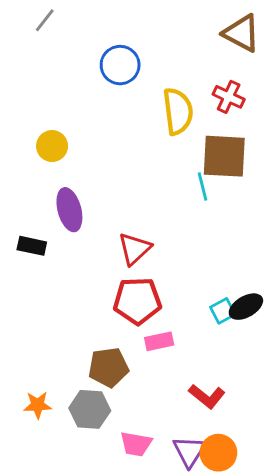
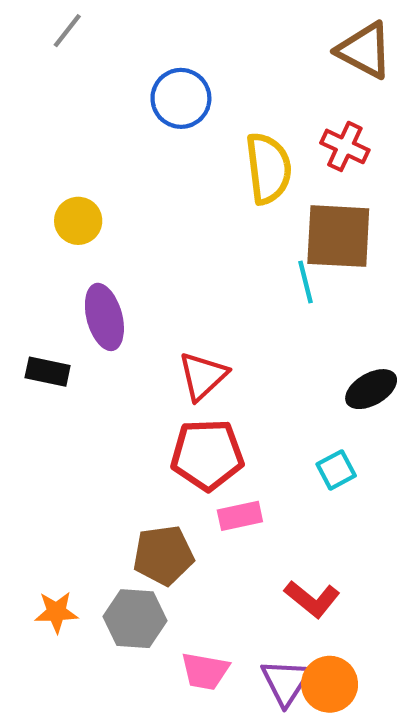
black ellipse: (246, 307) -> (371, 389), moved

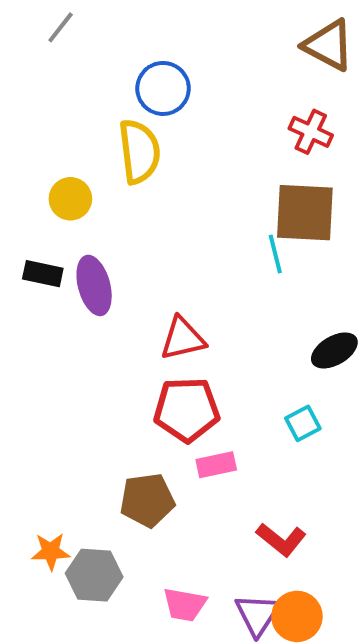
yellow semicircle: (268, 168) -> (139, 152), moved
black rectangle: (48, 372) -> (43, 274), moved
red triangle: (203, 376) -> (183, 339), turned 30
gray hexagon: (135, 619) -> (94, 575), moved

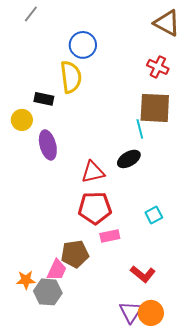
yellow circle: (70, 199) -> (22, 120), moved
black rectangle: (43, 274) -> (44, 99), moved
black ellipse: (334, 350) -> (129, 159), moved
pink trapezoid: (185, 605) -> (57, 270), moved, turned -75

